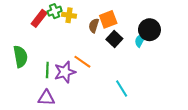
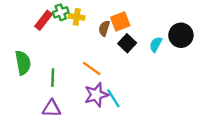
black circle: (149, 30) -> (181, 35), moved
purple star: (65, 72) -> (96, 95), moved
cyan line: (122, 89) -> (113, 98), moved

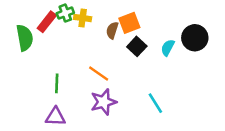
green semicircle: (23, 63) -> (25, 38), moved
cyan line: (113, 98) -> (155, 103), moved

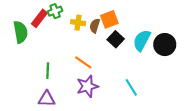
yellow cross: (83, 18) -> (78, 23), moved
black circle: (195, 38) -> (165, 45), moved
cyan semicircle: (168, 48) -> (142, 40), size x1.5

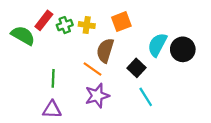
green cross: (55, 11) -> (65, 25), moved
brown semicircle: (95, 26) -> (105, 51), moved, size x1.5
green semicircle: (21, 32) -> (23, 35), turned -50
black square: (116, 39) -> (136, 68), moved

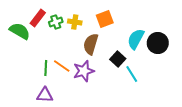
orange line: (92, 69) -> (62, 66), moved
purple star: (97, 96) -> (84, 71), moved
cyan line: (146, 97) -> (132, 74), moved

